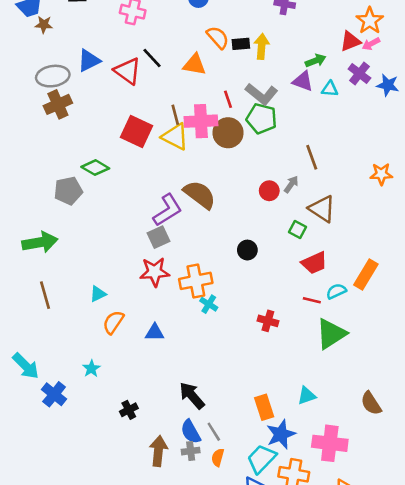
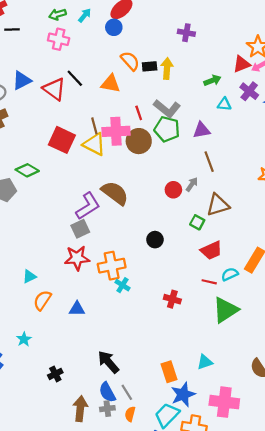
purple triangle: (303, 81) -> (202, 130), moved, turned -30
brown triangle: (322, 209) -> (218, 205), turned -50

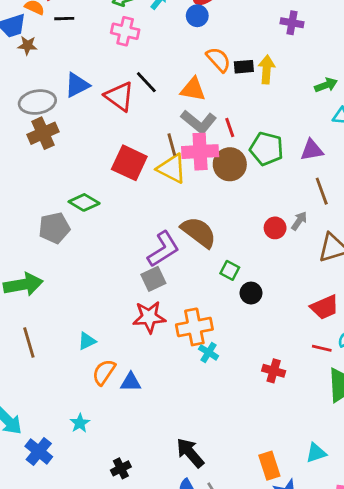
gray L-shape: (167, 109) -> (199, 122), moved
green square: (197, 222) -> (230, 270), moved
blue triangle: (77, 309) -> (131, 382), moved

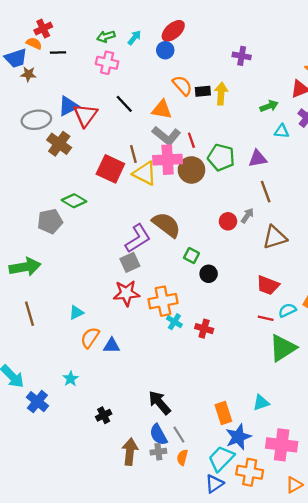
red triangle: (119, 96) -> (85, 115), moved, turned 30
brown cross: (43, 133) -> (59, 144), moved, turned -30
brown line: (172, 144) -> (133, 154), moved
red trapezoid: (325, 307) -> (268, 285), turned 45
red cross: (274, 371) -> (204, 329), moved

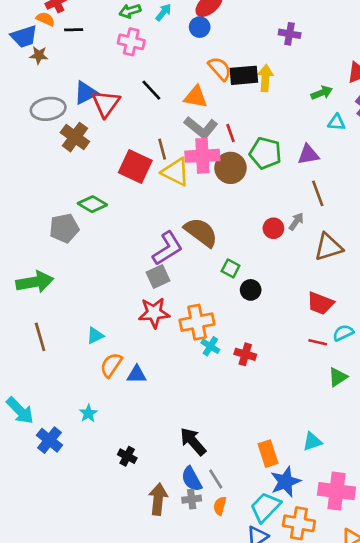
black rectangle: (203, 91) -> (244, 75), size x1.5
green triangle: (283, 348) -> (338, 377), size x0.6
black cross: (104, 415) -> (127, 456), turned -35

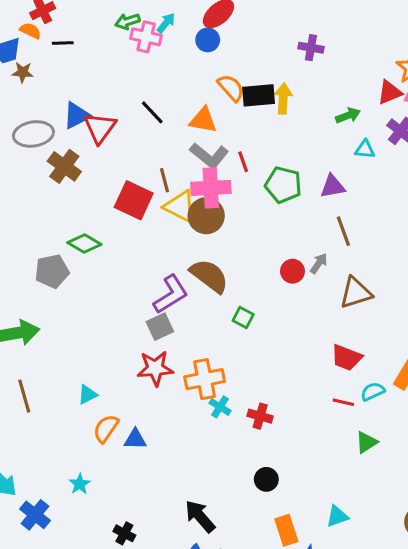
pink cross: (131, 42) -> (146, 37), moved
brown circle: (231, 168) -> (206, 216), moved
black circle: (251, 290) -> (266, 479), moved

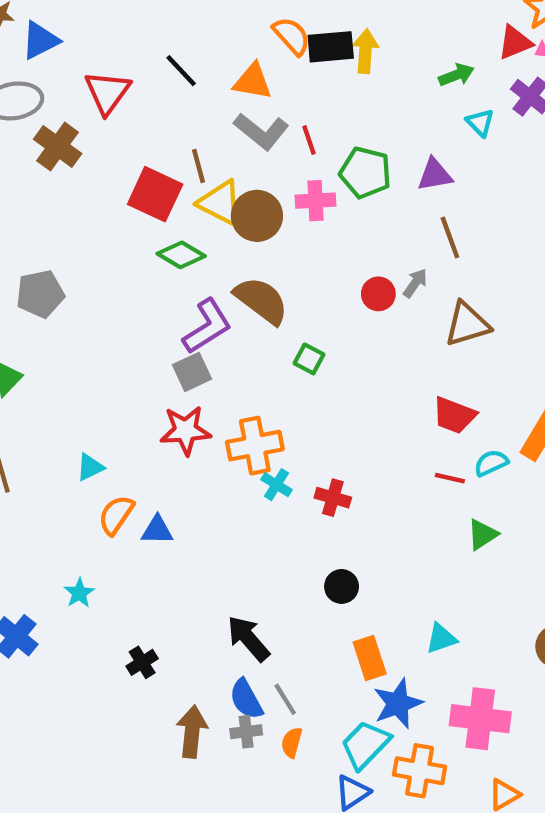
blue triangle: (77, 115) -> (40, 40), moved
cyan triangle: (365, 149) -> (480, 123), turned 40
pink cross: (211, 188) -> (316, 201), moved, size x0.7
green diamond: (84, 243) -> (181, 255), moved
black cross: (124, 533) -> (142, 662), turned 30

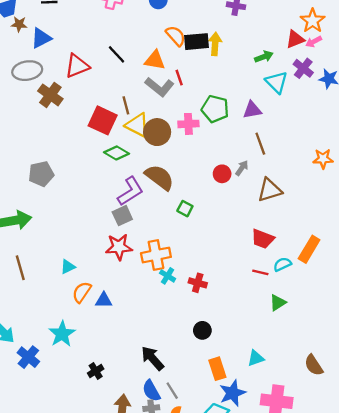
red triangle: (107, 92) -> (77, 66), turned 32
cyan triangle: (480, 123) -> (277, 82), size x1.5
red line: (309, 140) -> (179, 78), moved
cyan star: (79, 593) -> (62, 334), size x1.6

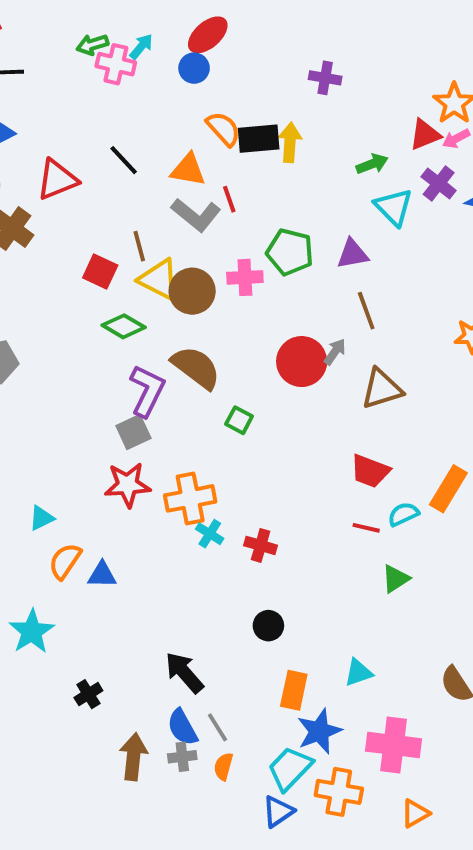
red square: (103, 120) -> (100, 272), size x0.7
red circle: (222, 174) -> (302, 362), size x1.6
purple L-shape: (130, 191) -> (147, 391), turned -32
orange rectangle: (217, 369) -> (294, 690), turned 30

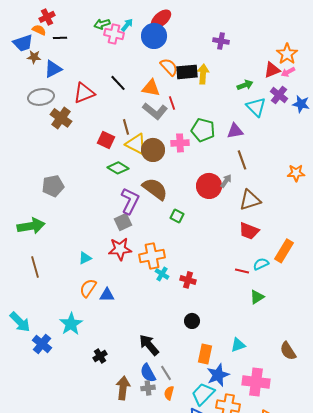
blue circle: (194, 68) -> (154, 36), size x1.6
red trapezoid: (370, 471) -> (249, 231), moved
cyan triangle: (41, 518) -> (85, 258), moved

